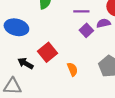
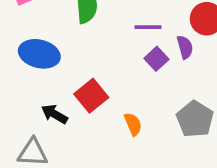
purple semicircle: (103, 23) -> (185, 47), turned 88

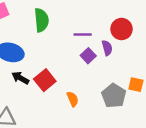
black arrow: (54, 114) -> (20, 78), moved

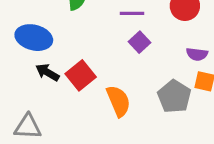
purple semicircle: (107, 48) -> (197, 54), moved, turned 112
orange semicircle: (73, 99) -> (118, 101), size x1.5

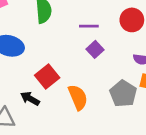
black arrow: (47, 72) -> (30, 99), moved

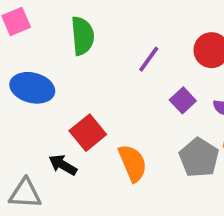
purple line: (89, 26) -> (149, 59), turned -54
purple square: (95, 49) -> (183, 100), moved

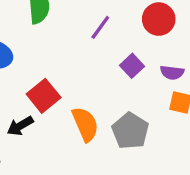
gray pentagon: (199, 158) -> (130, 131), moved
black arrow: (63, 165) -> (20, 126), turned -60

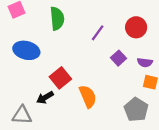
gray pentagon: (130, 131) -> (136, 110), moved

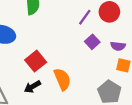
purple line: (98, 33) -> (85, 17), moved
black arrow: (45, 98) -> (32, 87), moved

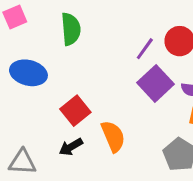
purple square: (92, 42) -> (155, 83), size x1.6

